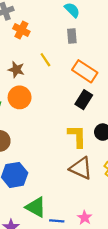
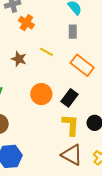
yellow line: (45, 60) -> (47, 52), turned -32
orange circle: (20, 97) -> (41, 94), moved
black rectangle: (84, 100) -> (70, 98), moved

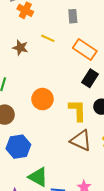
orange circle: (41, 94) -> (43, 99), moved
black rectangle: (70, 98) -> (90, 78), moved

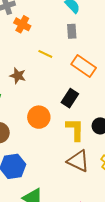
brown star: (20, 48) -> (18, 76), moved
black rectangle: (90, 78) -> (70, 98), moved

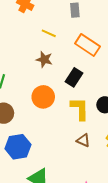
brown star: (18, 76) -> (44, 59), moved
brown triangle: (78, 161) -> (83, 140), size x0.6

